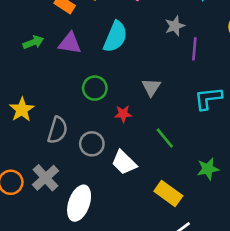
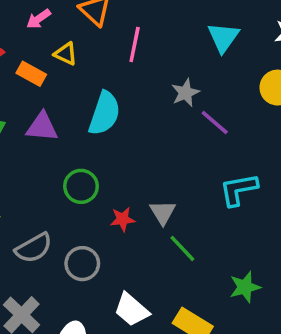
purple line: (194, 49) -> (215, 123), turned -50
gray triangle: (151, 87) -> (163, 212), moved
gray semicircle: (58, 130) -> (34, 248), turned 48
white trapezoid: (124, 162) -> (131, 310), moved

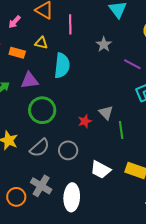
yellow triangle: (66, 54) -> (41, 43), moved
purple line: (215, 123) -> (132, 64), moved
green circle: (81, 186) -> (42, 110), moved, size x1.4
green line: (182, 248) -> (121, 130), turned 48

